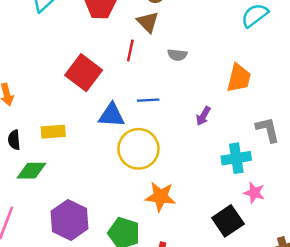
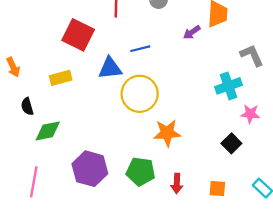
purple arrow: (203, 116) -> (192, 32), moved, turned 36
yellow rectangle: (53, 132) -> (61, 78), moved
black square: (228, 221) -> (231, 143), size x0.7

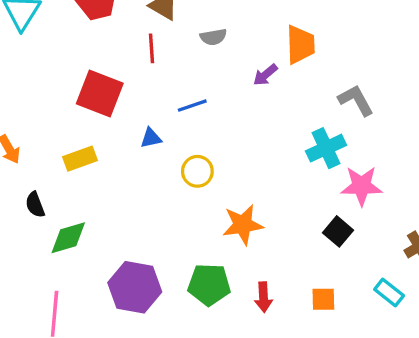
blue triangle: (110, 68) -> (151, 138), size x0.6
yellow circle: (140, 94) -> (197, 171), size x0.6
pink star: (250, 114) -> (361, 186), size x1.4

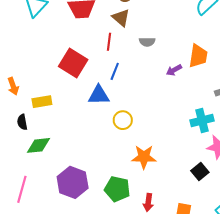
blue line: (192, 106) -> (115, 71), moved, turned -60
blue triangle: (151, 138) -> (99, 95), size x1.6
yellow rectangle: (80, 159) -> (42, 102), moved

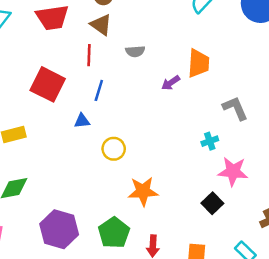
blue triangle: (99, 95) -> (82, 121), size x0.6
cyan cross: (202, 120) -> (210, 141), size x0.6
green pentagon: (117, 189) -> (114, 233), turned 30

